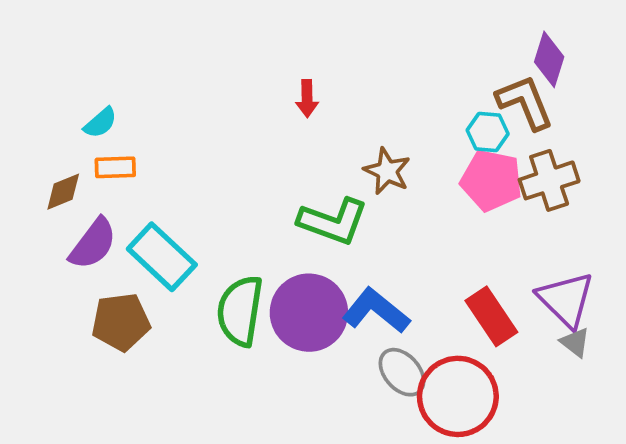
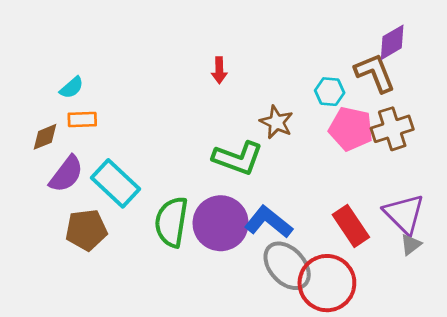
purple diamond: (549, 59) -> (392, 42), turned 42
cyan hexagon: (488, 132) -> (330, 92), moved
gray triangle: (575, 342) -> (411, 245), turned 45
gray ellipse: (402, 372) -> (287, 266), size x1.4

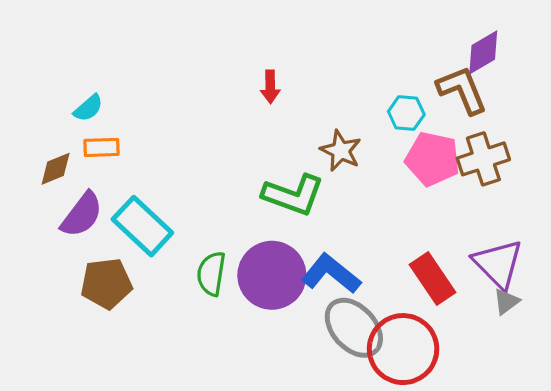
green semicircle: (171, 222) -> (211, 274), size x0.7

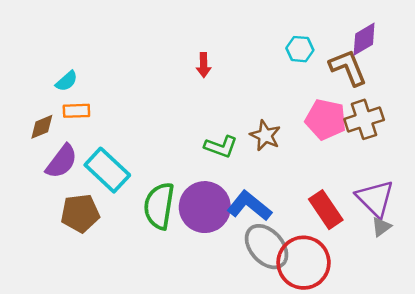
cyan hexagon: (406, 113) -> (300, 49), moved
brown star: (341, 151) -> (265, 135), moved
green L-shape: (293, 195) -> (221, 147), size x0.7
green semicircle: (211, 274) -> (159, 206), size x1.4

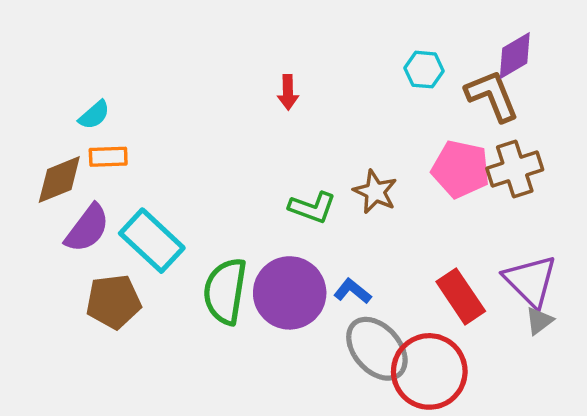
brown diamond: (42, 127) -> (59, 180), size x1.4
blue L-shape: (249, 206) -> (352, 291), size x0.6

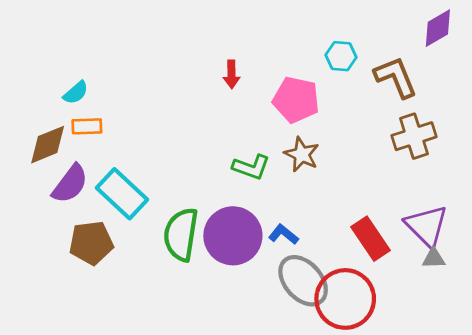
purple diamond: (515, 56) -> (438, 28), moved
pink pentagon: (461, 169) -> (296, 100), moved
gray triangle: (539, 321) -> (434, 258), turned 35

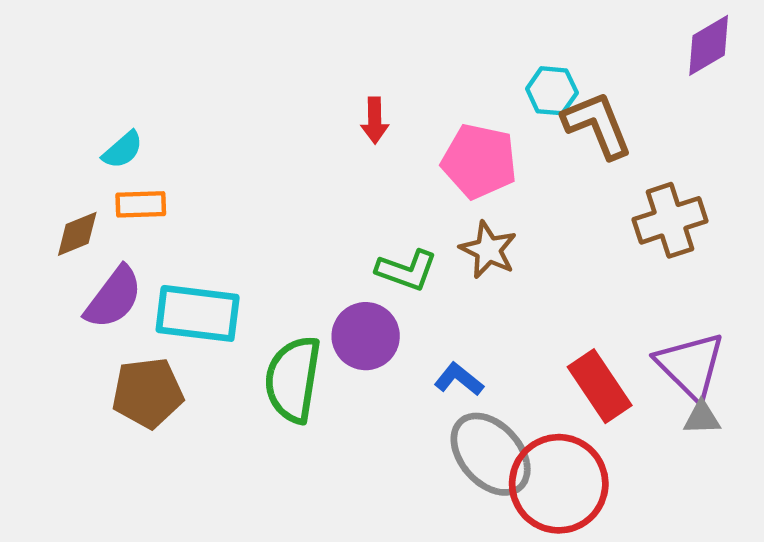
brown L-shape: (396, 77) -> (597, 125), moved
brown diamond: (48, 145) -> (77, 234), size x0.7
cyan rectangle: (122, 194) -> (198, 313), turned -36
purple circle: (233, 236) -> (366, 336), moved, size x0.7

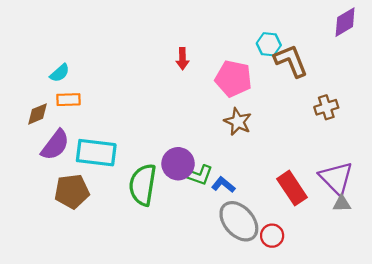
brown cross: (670, 220) -> (326, 107), size x0.7
green L-shape: (407, 270) -> (198, 175), moved
red circle: (559, 484) -> (272, 236), size x0.5

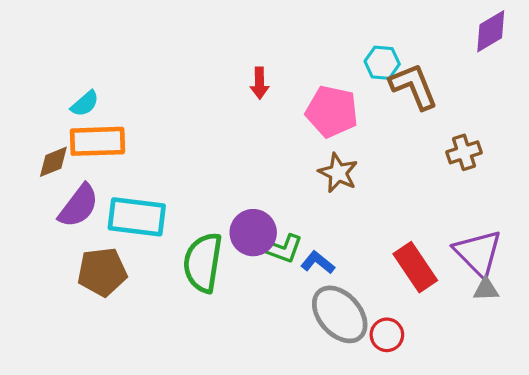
orange rectangle: (68, 100) -> (97, 141), size x1.6

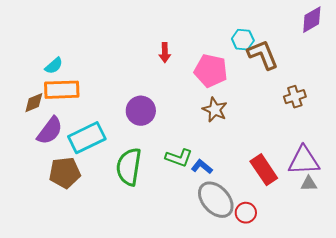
cyan rectangle: (137, 217) -> (87, 138), turned -33
purple circle: (253, 233) -> (141, 111), moved
purple triangle: (478, 253) -> (304, 161), turned -48

